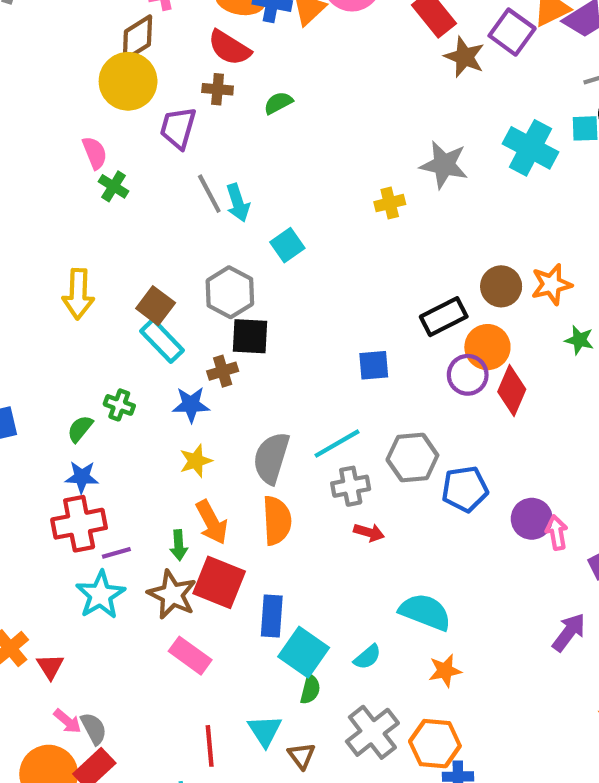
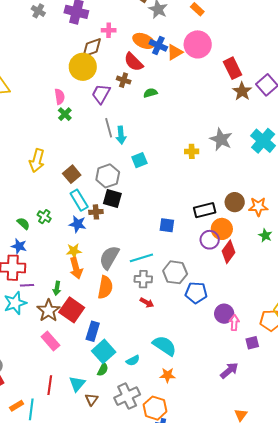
cyan rectangle: (162, 341) -> (79, 200), moved
green semicircle: (80, 429) -> (23, 224), turned 80
orange arrow: (212, 522) -> (76, 268), moved

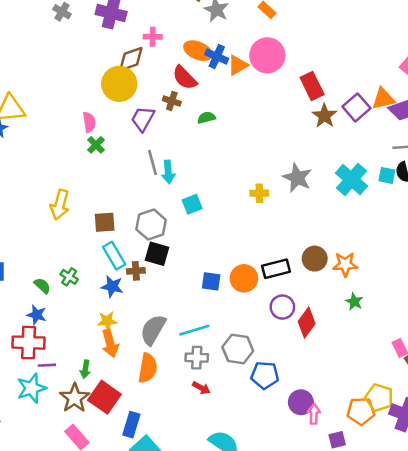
brown square: (72, 174) -> (105, 222), turned 36
blue square: (167, 225) -> (211, 281), moved
orange circle: (222, 229) -> (244, 278), moved

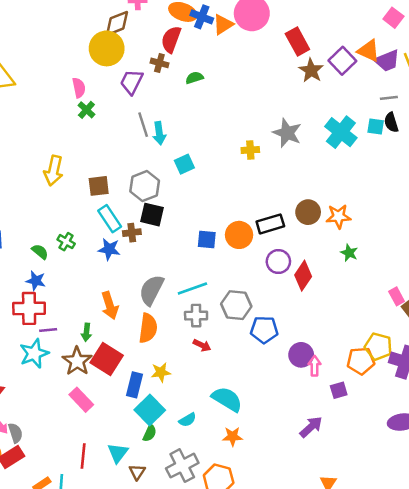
red semicircle: (185, 78) -> (171, 39), turned 68
orange triangle: (383, 99) -> (368, 51), turned 40
yellow star: (107, 321) -> (161, 372), moved

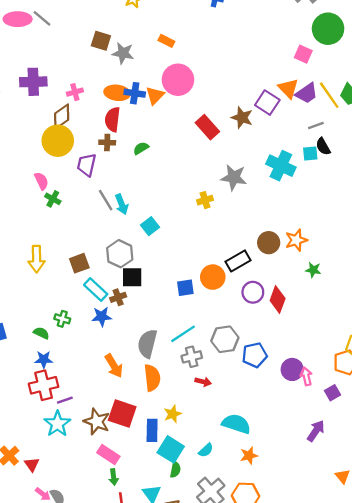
red rectangle: (297, 42) -> (207, 127), moved
orange triangle: (368, 51) -> (288, 88), turned 35
green arrow: (86, 332) -> (114, 477), moved

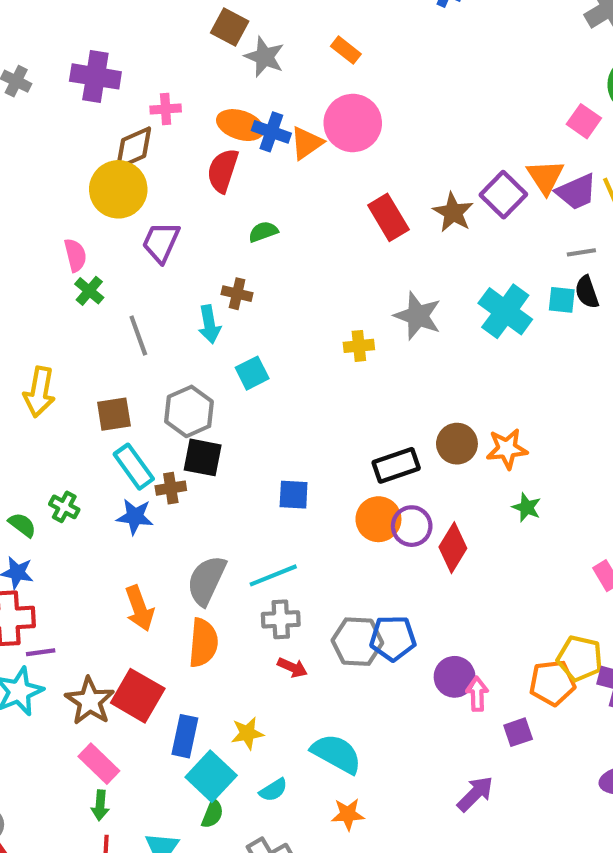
brown cross: (107, 142) -> (237, 294), moved
gray line: (106, 200) -> (138, 335), moved
orange circle: (213, 277) -> (378, 519), moved
gray hexagon: (225, 339) -> (357, 642), moved
yellow star: (173, 414) -> (247, 733), moved

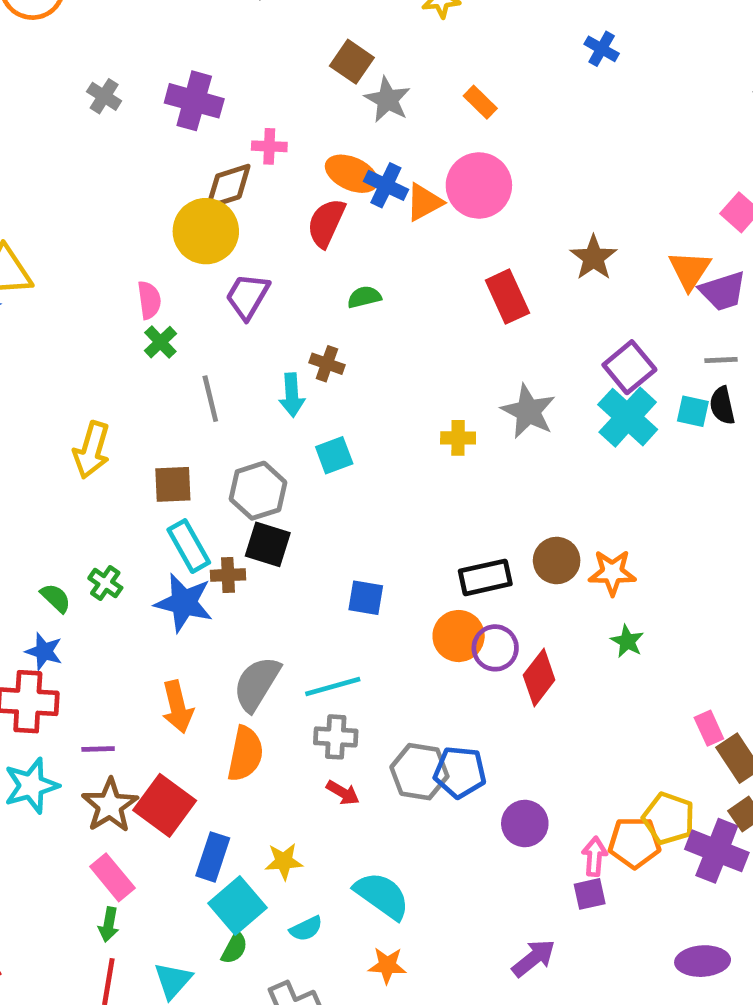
purple square: (503, 195) -> (629, 367), moved
brown star: (453, 212) -> (594, 258), moved
blue star: (135, 517) -> (184, 603), size x1.4
purple line: (41, 652) -> (98, 749), moved
pink arrow: (477, 694) -> (594, 856), moved

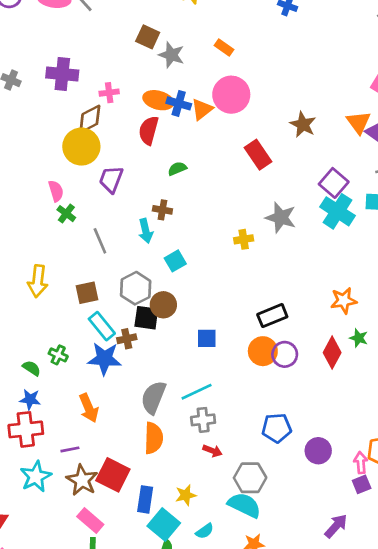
brown circle: (557, 560) -> (163, 305), moved
red diamond: (539, 677) -> (332, 353), moved
orange arrow: (177, 707) -> (89, 408), moved
gray hexagon: (419, 772) -> (250, 478), moved

